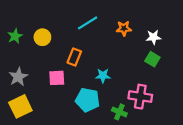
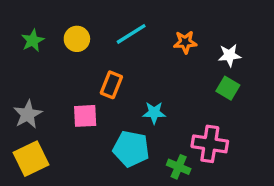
green star: (15, 36) -> (33, 41), moved
yellow circle: (42, 37) -> (77, 39), moved

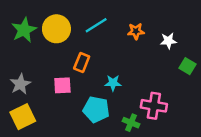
yellow circle: (77, 39) -> (56, 29), size x1.5
green star: (33, 41) -> (24, 30), size x1.5
green square: (228, 88) -> (188, 66), moved

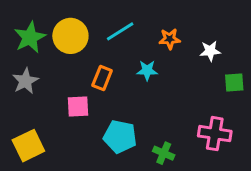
green square: (188, 66) -> (234, 82), turned -35
cyan star: (113, 83) -> (147, 70), moved
gray star: (20, 84) -> (25, 81), moved
pink cross: (154, 106) -> (215, 134), moved

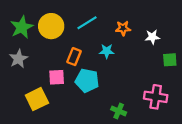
cyan pentagon: (120, 137) -> (87, 81), moved
yellow square: (28, 146) -> (37, 99), moved

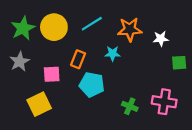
orange star: (123, 28) -> (130, 29), size x1.5
pink square: (57, 77) -> (52, 74), moved
green cross: (119, 111) -> (130, 106), moved

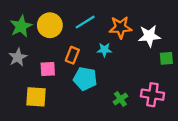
white star: (161, 39) -> (149, 36), size x1.5
yellow square: (39, 104) -> (36, 97), turned 30
green cross: (130, 106) -> (120, 99), turned 32

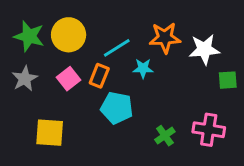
cyan line: (85, 22) -> (117, 48), moved
green star: (21, 26) -> (29, 36), turned -30
pink square: (48, 69) -> (69, 79), moved, turned -35

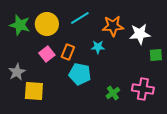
cyan line: (117, 48) -> (80, 18), moved
gray star: (25, 79) -> (17, 72), moved

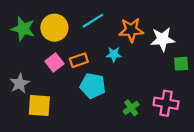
orange rectangle: (68, 52) -> (79, 60), turned 49

